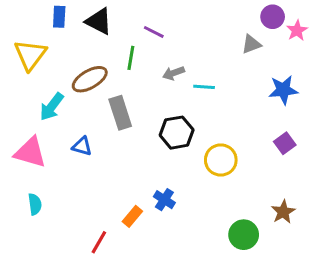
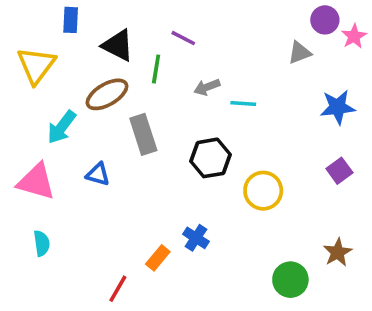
black triangle: (99, 21) -> (118, 45), moved

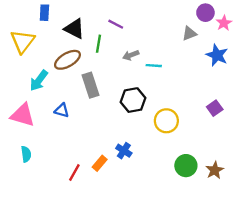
blue star: (338, 107) -> (217, 55), moved, turned 30
brown star: (338, 252) -> (215, 170), moved
green circle: (290, 280) -> (186, 166), moved
red line: (118, 289) -> (74, 173), moved

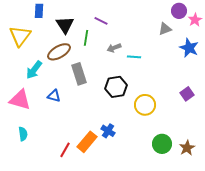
black triangle: (74, 29) -> (65, 25), turned 30
orange rectangle: (100, 163) -> (87, 142), size x1.5

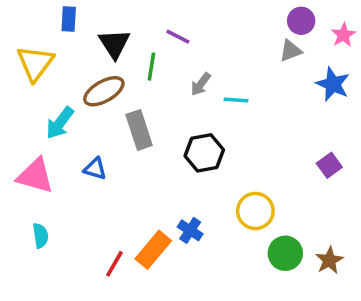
purple circle: (179, 11) -> (301, 21), moved
gray arrow: (114, 48) -> (201, 84), turned -32
yellow circle: (145, 105) -> (255, 211), moved

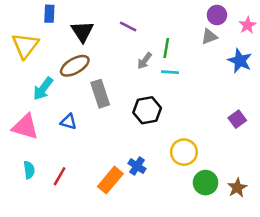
green line: (151, 67) -> (166, 48), moved
red line: (114, 264) -> (60, 176), moved

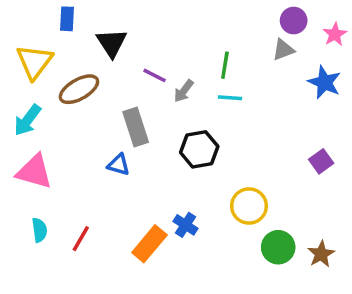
purple line: (128, 26) -> (155, 75), moved
gray arrow: (145, 61) -> (184, 91), moved
brown ellipse: (75, 66) -> (79, 89), moved
cyan arrow: (43, 89) -> (27, 120), moved
blue triangle: (68, 122) -> (118, 165), moved

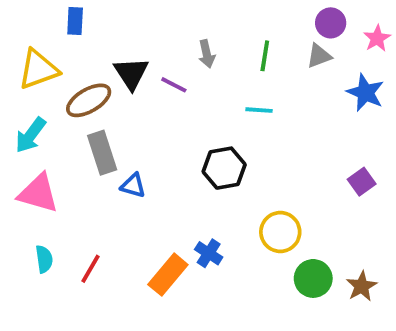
black triangle: (112, 43) -> (131, 73), moved
yellow triangle: (34, 62) -> (38, 69), turned 33
green line: (225, 65) -> (265, 56), moved
gray arrow: (184, 91) -> (207, 54), moved, turned -50
gray rectangle: (136, 127) -> (102, 153), moved

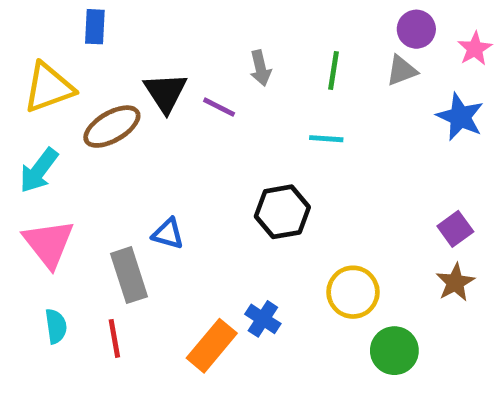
gray rectangle: (102, 153) -> (129, 275), moved
pink triangle: (38, 193) -> (49, 243), turned 36
red line: (91, 269) -> (114, 338), turned -40
brown star: (362, 286) -> (455, 282), moved

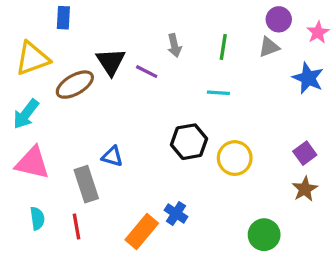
pink triangle: (49, 243) -> (32, 163), turned -39
yellow circle: (353, 292) -> (235, 158), moved

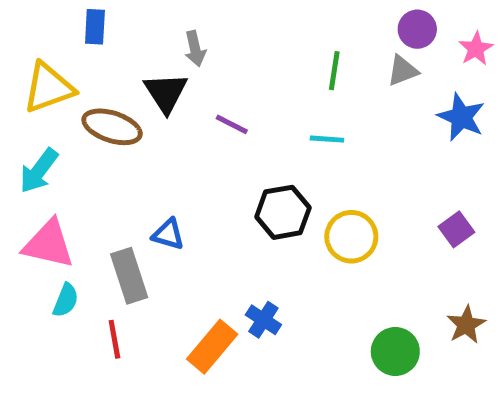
gray arrow: (174, 45) -> (195, 49), moved
purple line: (147, 72) -> (232, 124), moved
brown ellipse: (75, 85) -> (112, 127), turned 48
brown star: (305, 189) -> (466, 325), moved
cyan semicircle: (37, 218) -> (66, 300), moved, turned 30

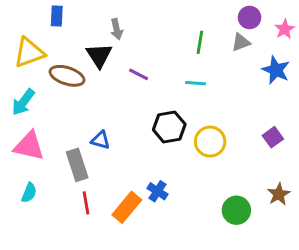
cyan semicircle: (66, 300) -> (29, 193), moved
red line: (114, 339) -> (86, 203), moved

